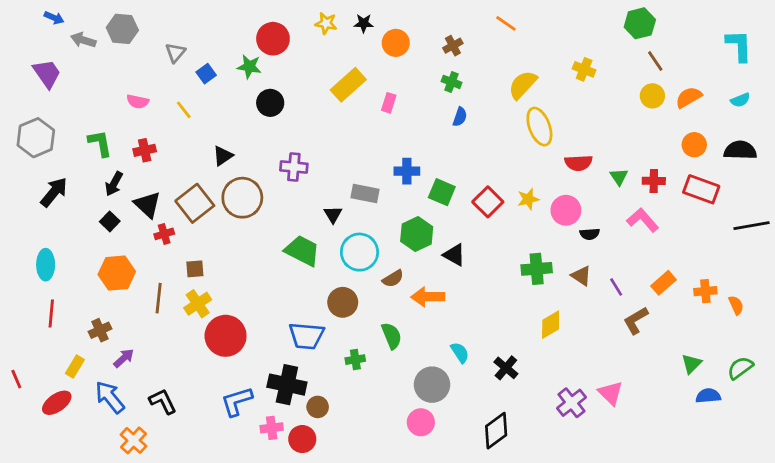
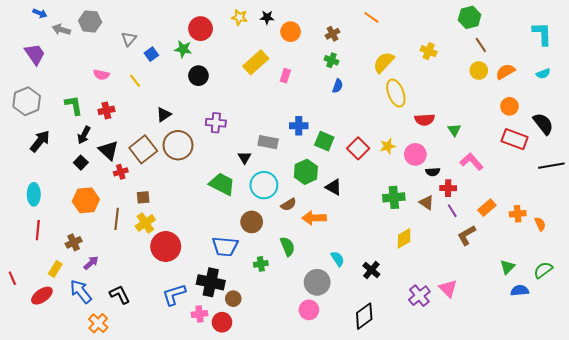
black semicircle: (740, 150) -> (543, 124), moved, turned 50
red cross: (654, 181) -> (448, 188), moved

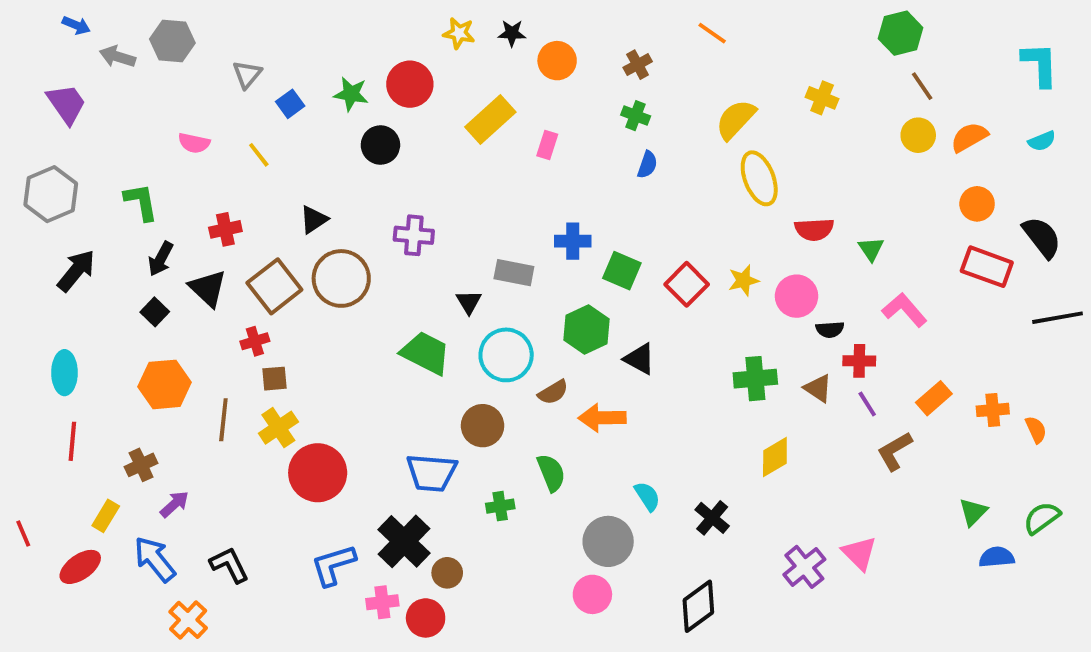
red circle: (201, 29) -> (410, 84), moved
red cross: (106, 110) -> (225, 229), moved
red cross: (121, 172) -> (255, 341), moved
black cross: (211, 282) -> (404, 541), turned 32

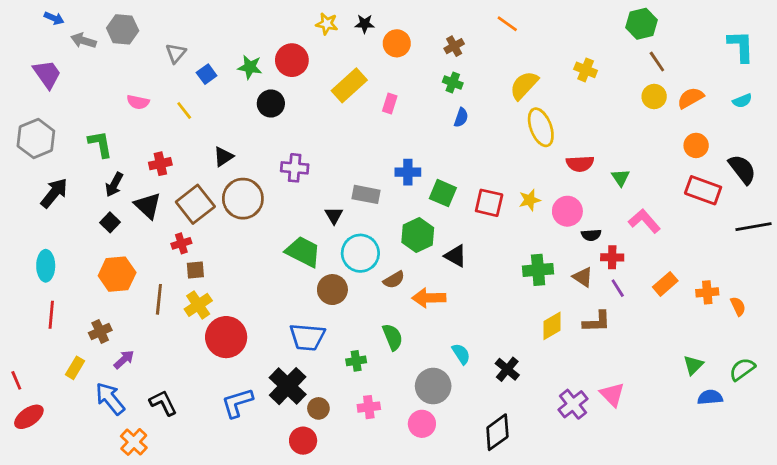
red square: (687, 284) -> (489, 203), turned -32
brown circle: (483, 426) -> (332, 290), moved
brown L-shape: (895, 451) -> (597, 322), moved, turned -152
red ellipse: (80, 567) -> (29, 417), moved
pink cross: (382, 602) -> (369, 407), moved

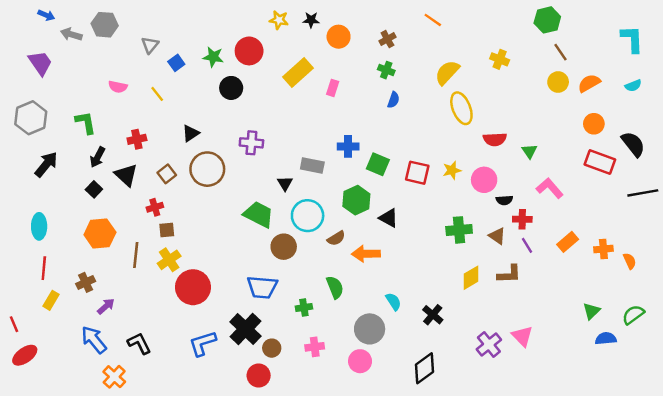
brown square: (195, 204) -> (167, 174), size x0.6
yellow rectangle: (75, 368) -> (51, 300), moved

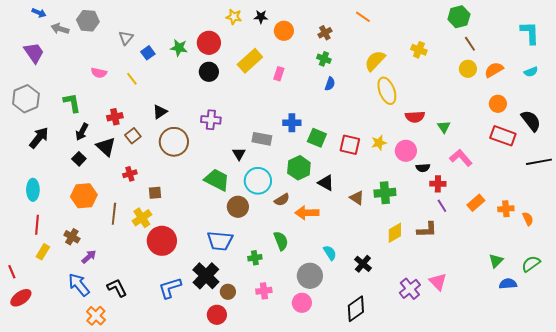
black circle: (231, 88) -> (209, 72), moved
brown square: (167, 174) -> (133, 136), moved
brown square: (167, 230) -> (155, 193), moved
brown triangle: (497, 236) -> (357, 198), moved
brown cross: (86, 282) -> (72, 237), turned -35

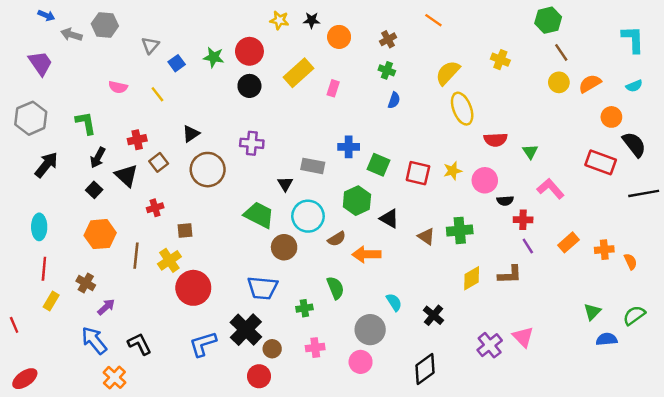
orange circle: (498, 104) -> (611, 117), moved
red ellipse: (21, 298) -> (25, 379), moved

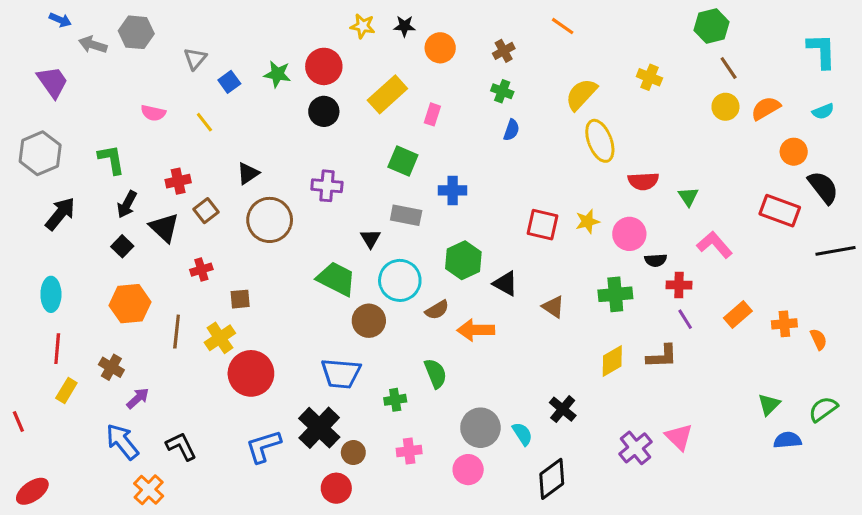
green square: (378, 165) -> (403, 161), moved
green cross: (460, 230) -> (615, 294), moved
cyan semicircle: (394, 302) -> (522, 434), moved

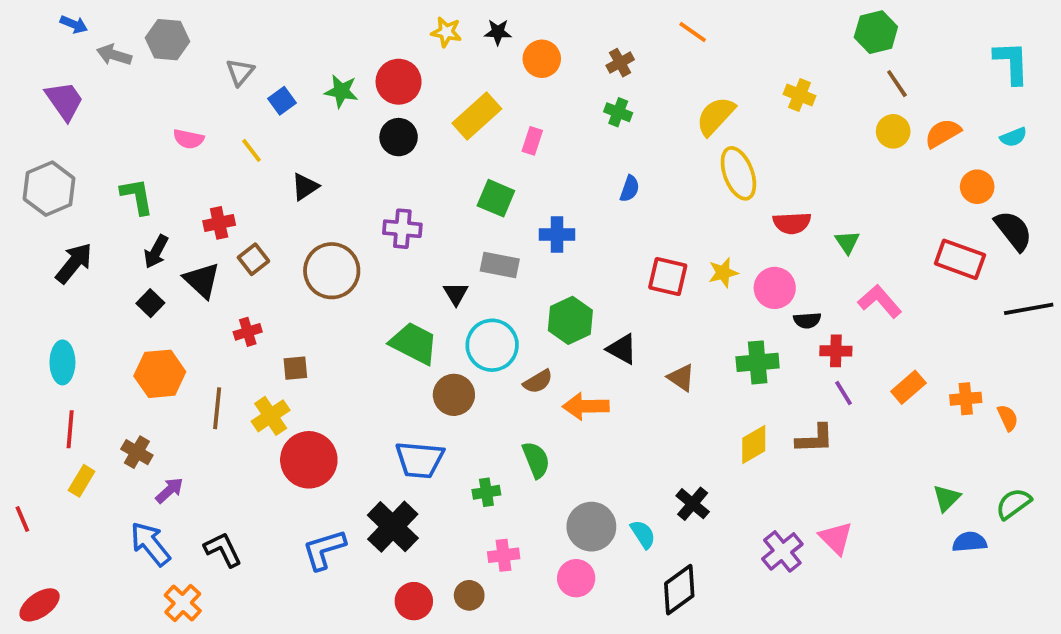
blue semicircle: (511, 130) -> (630, 189), moved
black triangle: (248, 173) -> (305, 187), moved
brown circle: (353, 453) -> (469, 595), moved

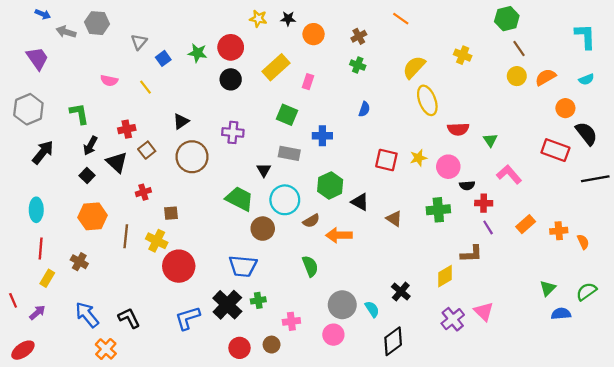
black triangle: (305, 187) -> (181, 121), moved
yellow cross: (271, 416) -> (157, 241), turned -30
yellow diamond: (754, 445) -> (445, 276), moved
purple arrow: (169, 490) -> (37, 313), moved
green cross: (486, 492) -> (258, 300), moved

